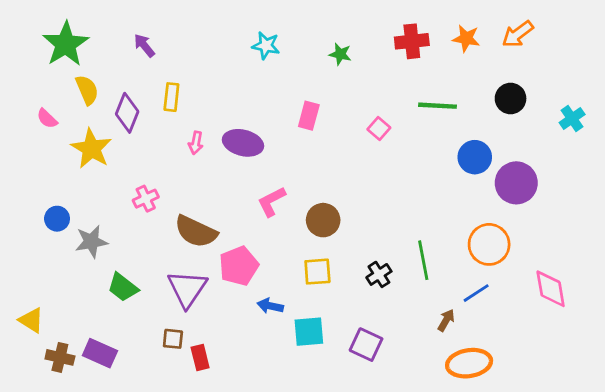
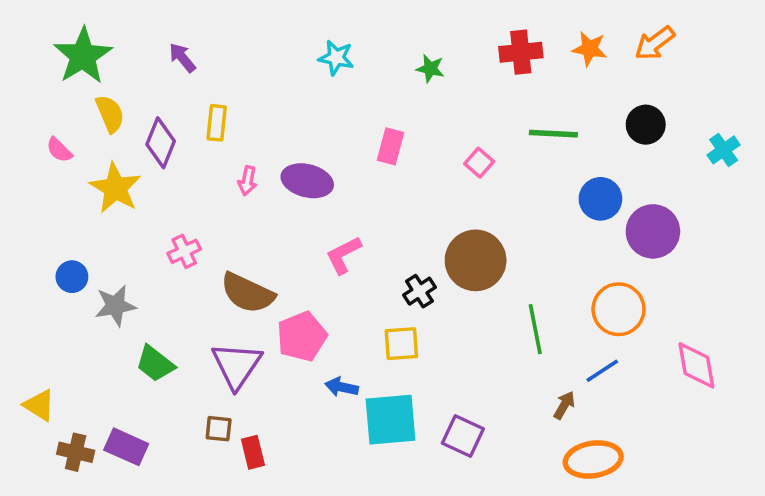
brown circle: (323, 220) -> (476, 260), moved, size x1.4
black cross: (379, 274) -> (419, 291), moved
cyan square: (309, 332) -> (390, 420), size x1.4

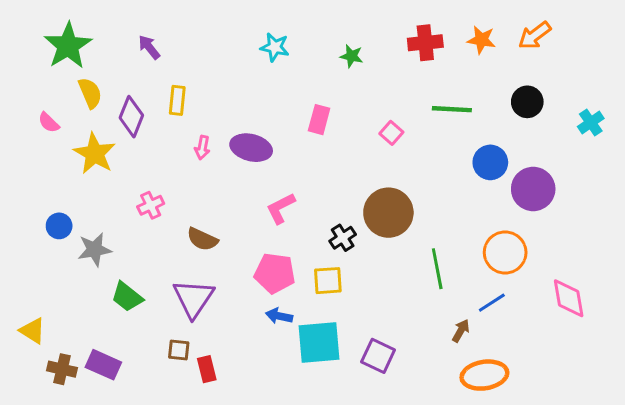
brown semicircle: (247, 293) -> (202, 239), size x0.7
pink pentagon: (302, 336) -> (275, 273), moved, turned 30

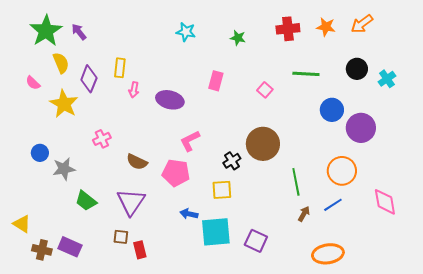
purple arrow: (149, 47) -> (79, 32), moved
cyan cross: (591, 123) -> (387, 79), moved
pink arrow: (202, 148) -> (134, 90), moved
pink pentagon: (275, 273) -> (176, 173), moved
brown arrow: (461, 331) -> (304, 214), moved

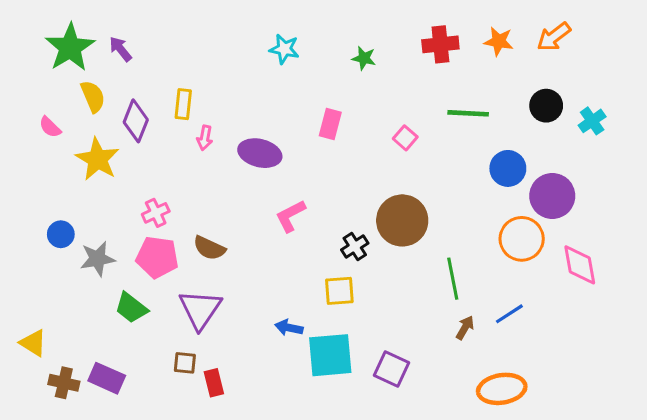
orange circle: (342, 171) -> (522, 239), moved
pink pentagon: (176, 173) -> (157, 257), moved
pink diamond: (385, 202) -> (580, 265), moved

